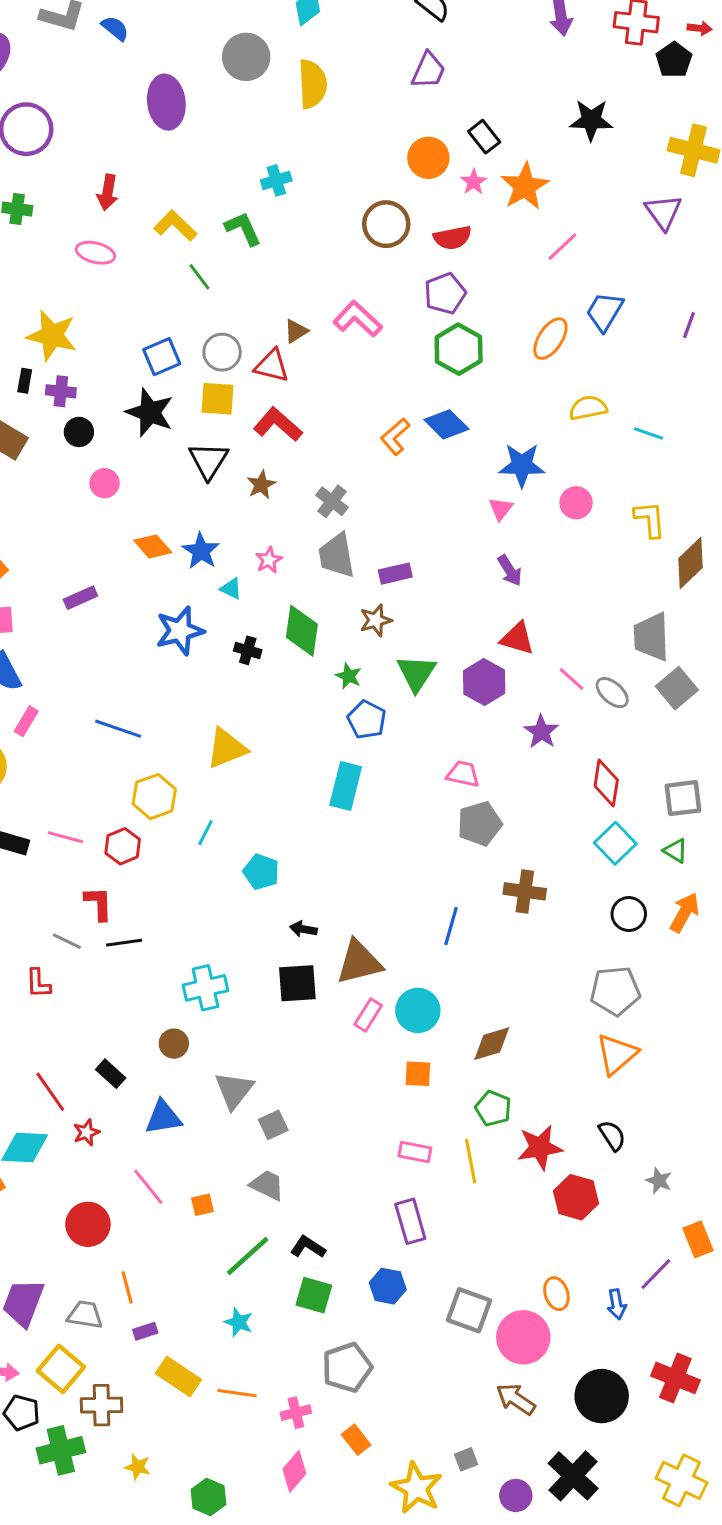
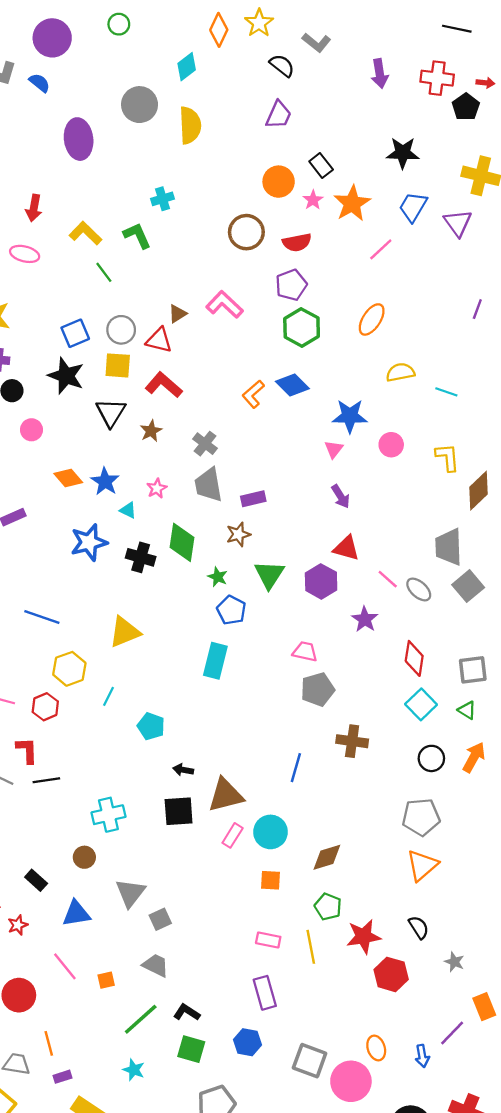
blue trapezoid: (605, 311) -> (413, 207), moved
black cross: (248, 650) -> (141, 557), size x1.4

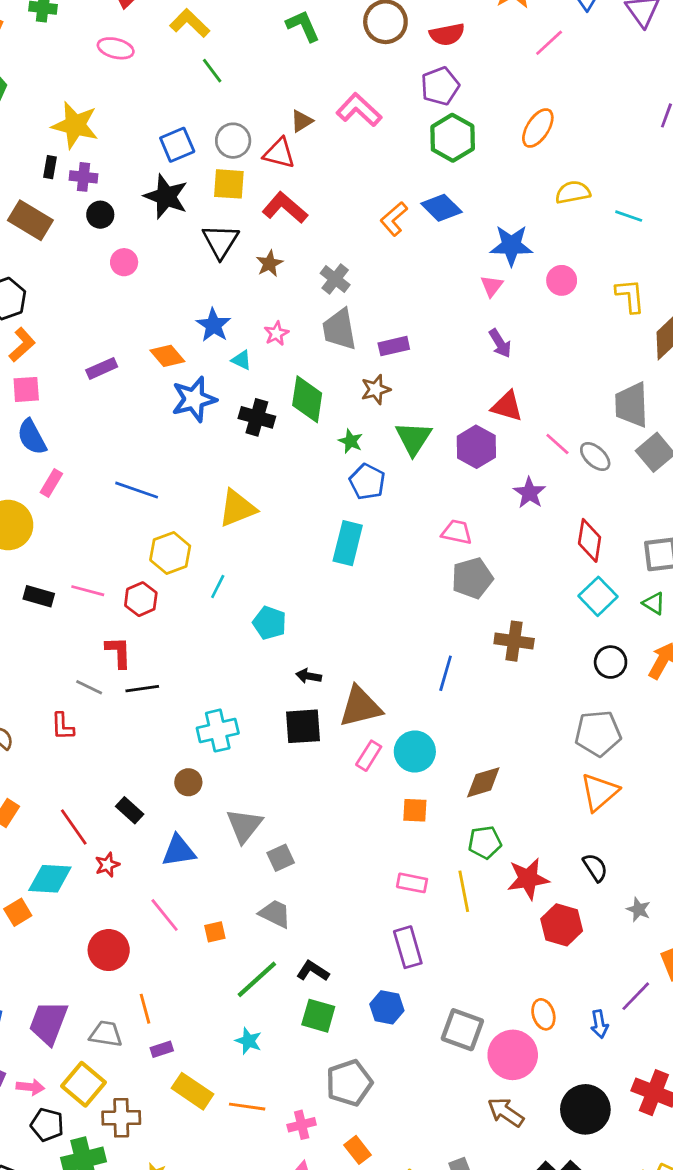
green L-shape: (137, 236) -> (303, 26), moved
orange diamond: (68, 478) -> (167, 356), moved
green pentagon: (328, 907) -> (485, 842), turned -30

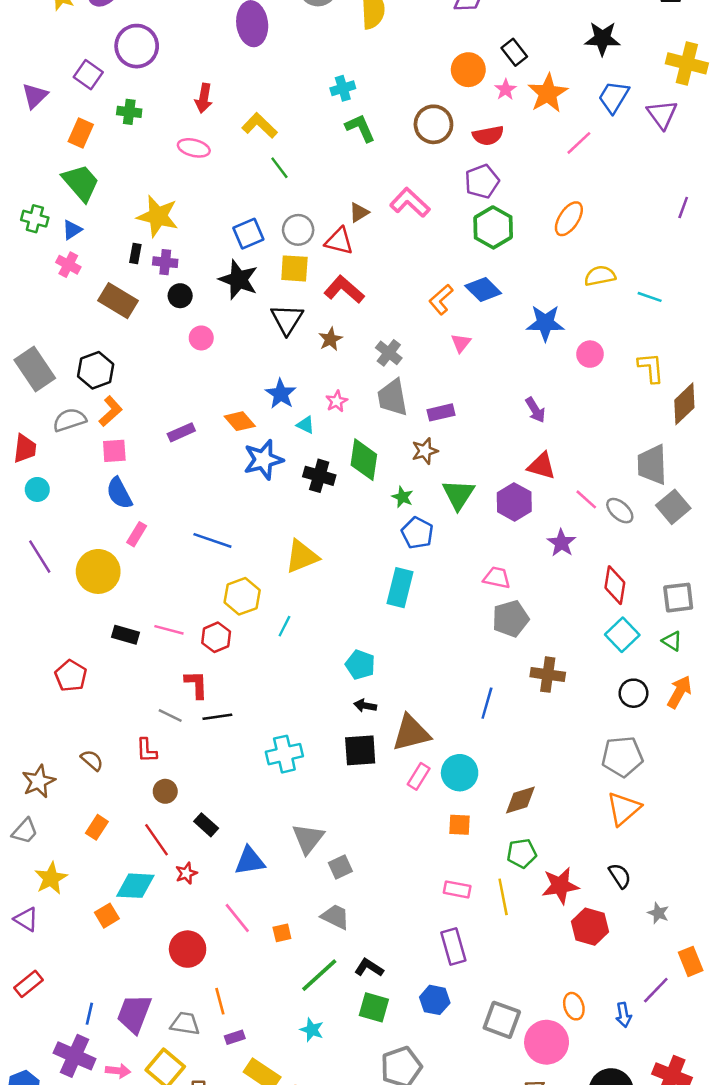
pink triangle: (492, 286) -> (461, 343), moved
cyan pentagon: (269, 623) -> (360, 665), moved
brown circle: (188, 782) -> (165, 791), moved

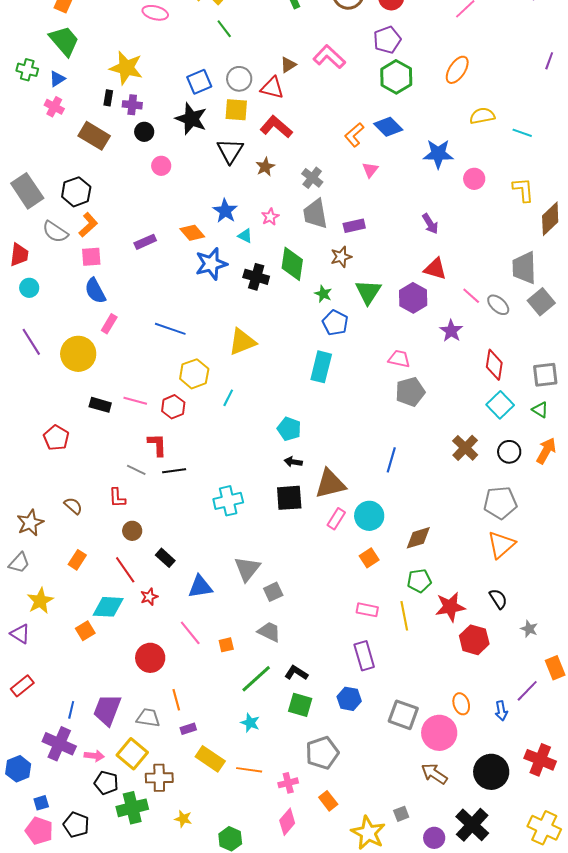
gray semicircle: (70, 420) -> (55, 232), turned -128
brown cross: (548, 675) -> (465, 448), moved, turned 36
orange square: (460, 825) -> (369, 558), turned -36

